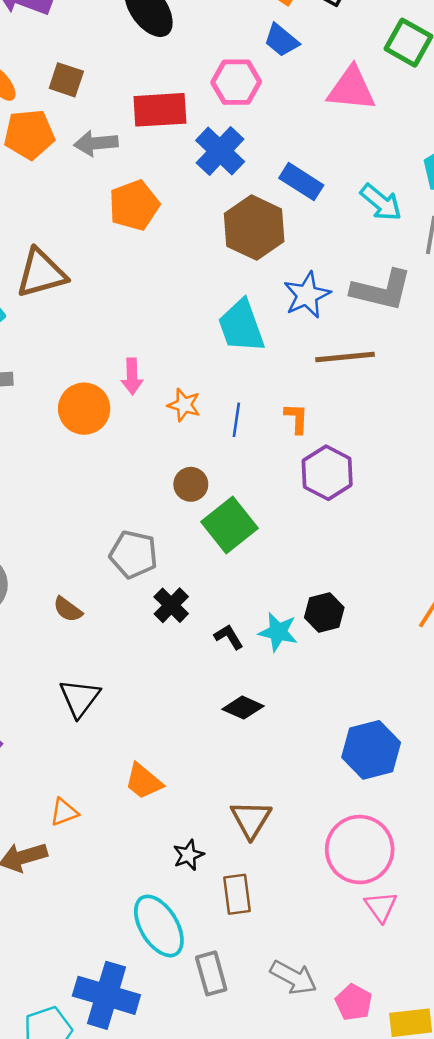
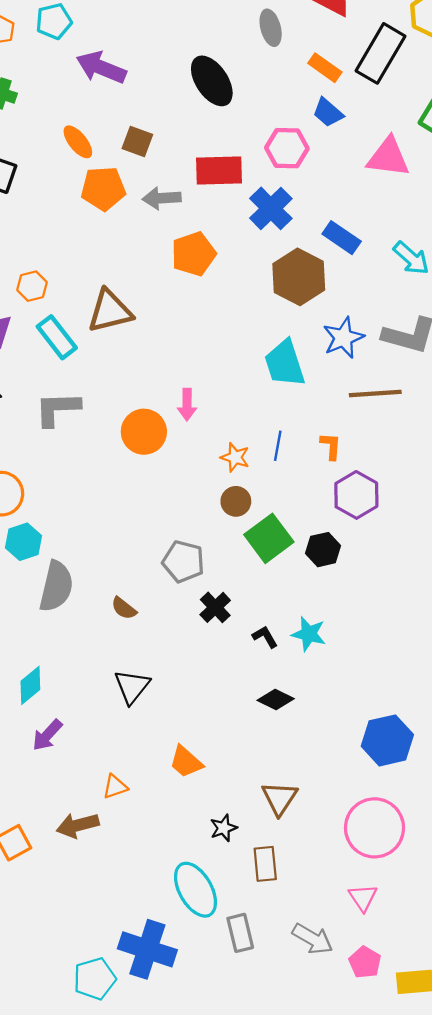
orange star: (184, 405) -> (235, 457), moved
black hexagon: (324, 613) -> (323, 550), moved
pink triangle: (381, 907) -> (363, 898), moved

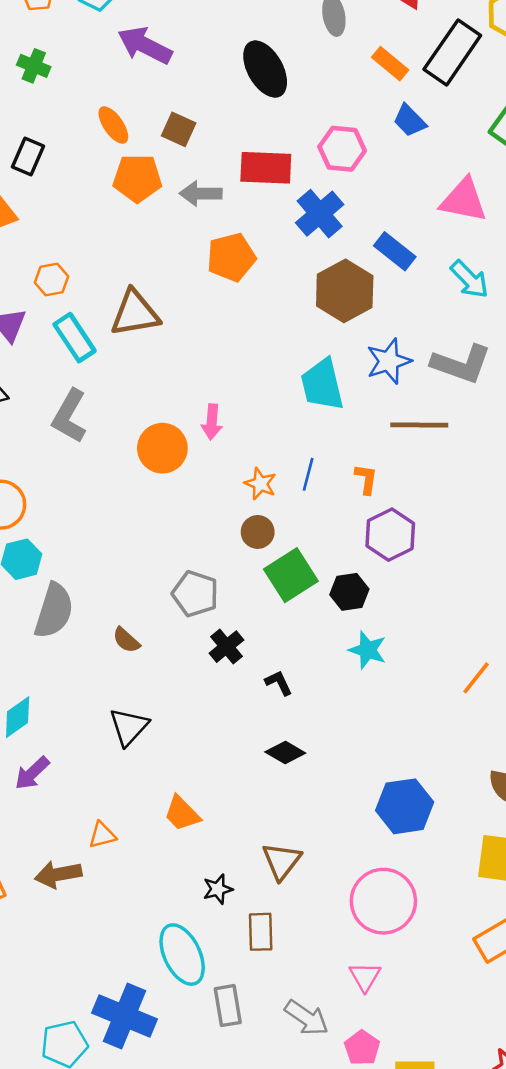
blue trapezoid: (328, 112) -> (410, 121), moved
pink triangle: (388, 157) -> (464, 200), moved
gray L-shape: (57, 409) -> (69, 416), turned -63
cyan star: (309, 634) -> (368, 650), moved

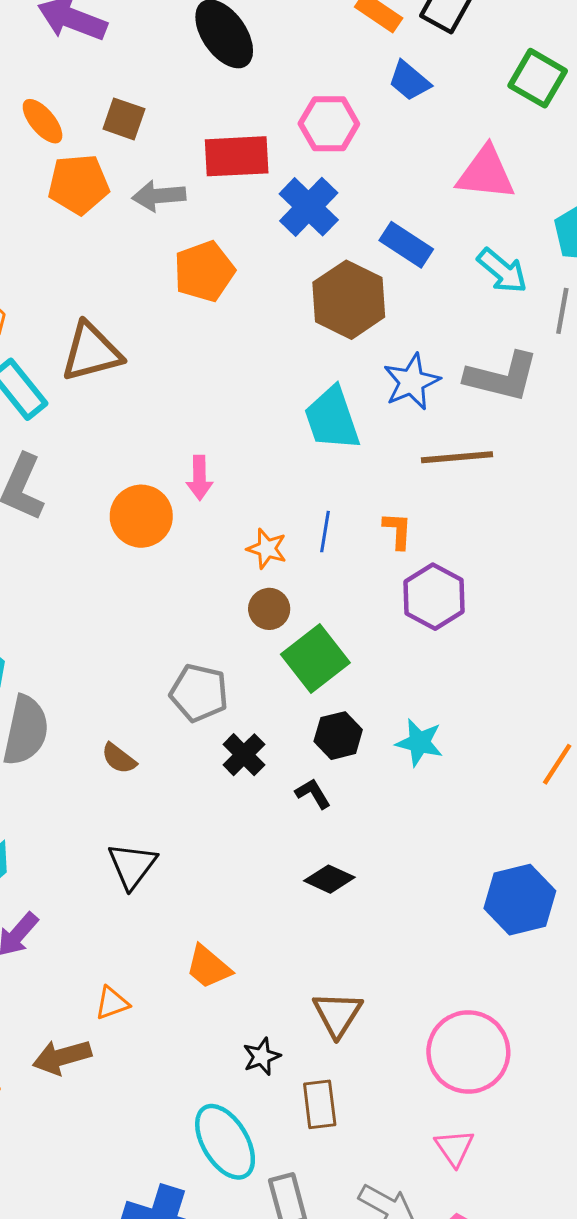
black hexagon: (349, 592) -> (338, 736), moved
blue hexagon: (405, 806) -> (520, 900), moved

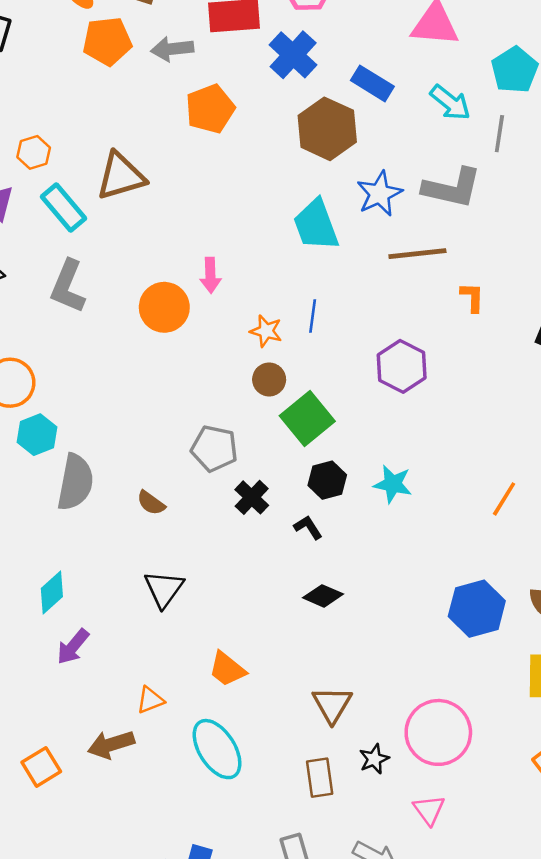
orange L-shape: (398, 531) -> (472, 297), moved
black star: (262, 1056) -> (374, 759), moved
cyan ellipse: (225, 1142) -> (217, 749), moved

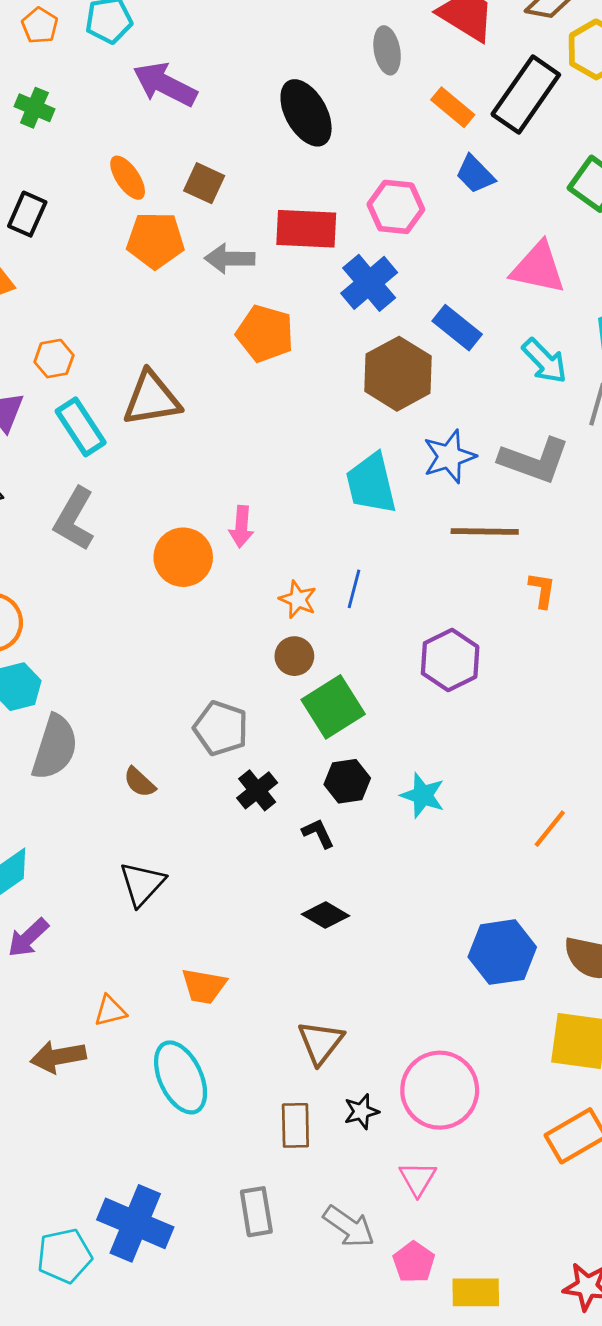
orange pentagon: (210, 109) -> (265, 334), turned 30
orange trapezoid: (227, 669) -> (204, 986), turned -36

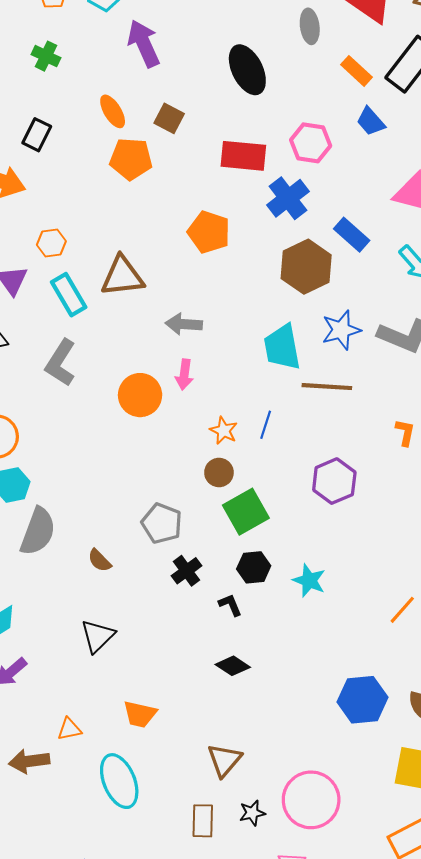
purple arrow: (165, 84) -> (144, 43), turned 36
gray arrow: (230, 259) -> (184, 324), moved
brown line: (485, 531) -> (327, 387), moved

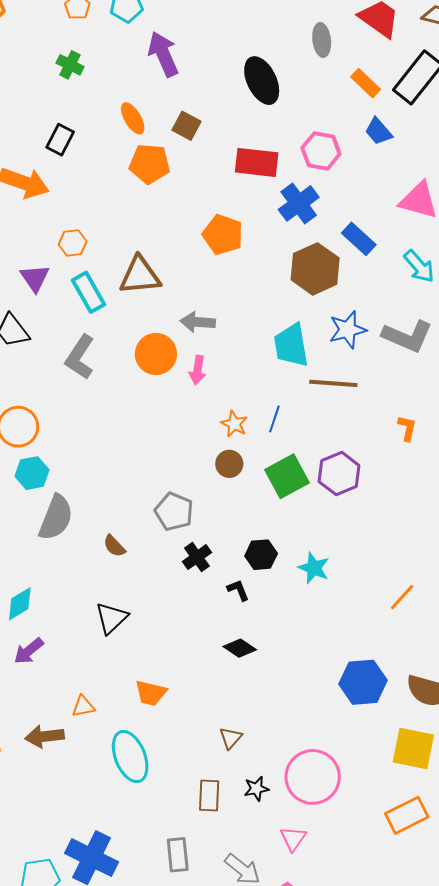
orange circle: (140, 395) -> (156, 354), moved
green square: (246, 512) -> (287, 476), moved
brown triangle: (224, 760) -> (231, 738), size x0.7

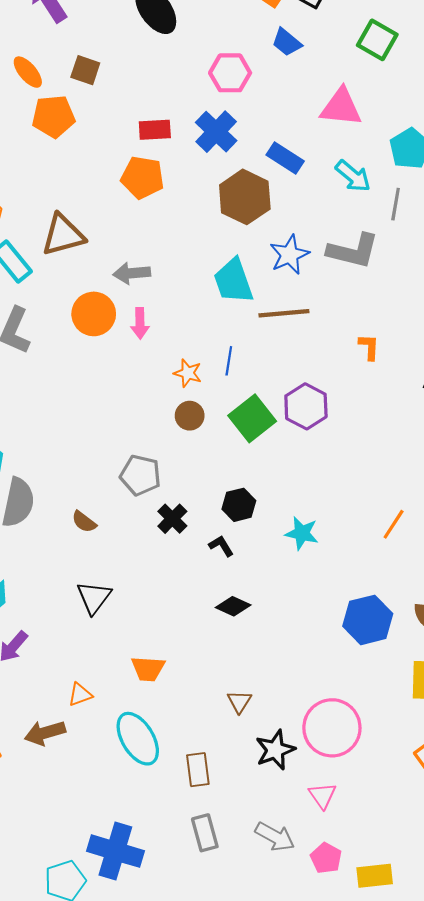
red rectangle: (257, 162) -> (155, 130), moved, size x0.7
cyan star: (314, 568) -> (302, 533), moved
black star: (256, 789) -> (275, 750), size x1.5
brown rectangle: (209, 795) -> (198, 770), moved

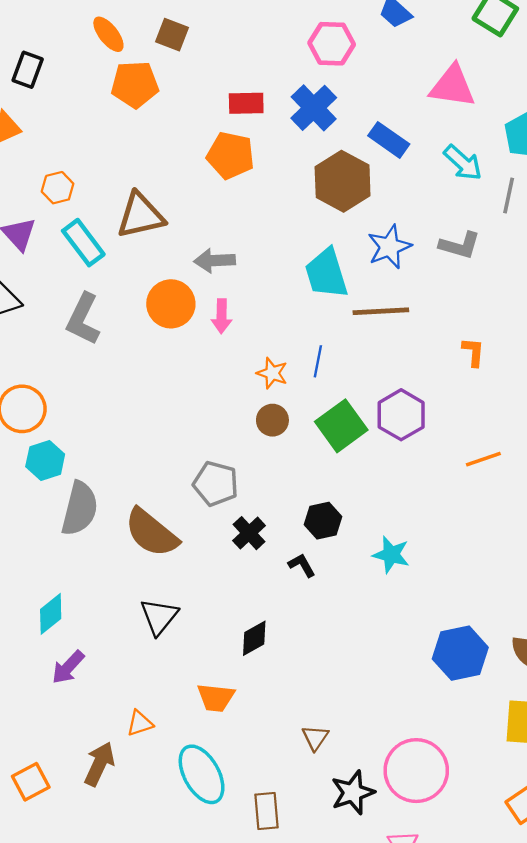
gray L-shape: (353, 251) -> (460, 245), size x0.7
brown semicircle: (84, 522) -> (151, 533), size x2.0
orange line: (394, 524) -> (483, 459), moved, turned 36
black diamond: (233, 606) -> (254, 638), moved, turned -56
brown arrow: (45, 733) -> (99, 764), turned 129

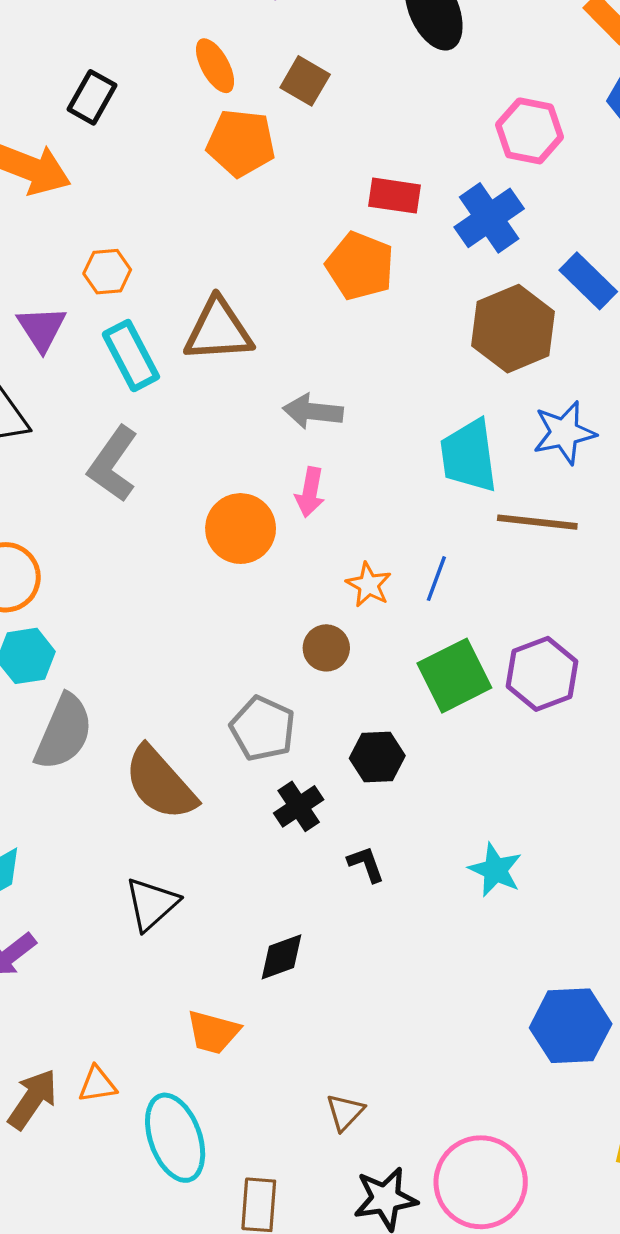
orange circle: (171, 304) -> (241, 529), moved
brown circle: (272, 420) -> (326, 648), moved
black hexagon: (323, 521) -> (377, 757), moved
orange triangle: (140, 723) -> (97, 1084), moved

